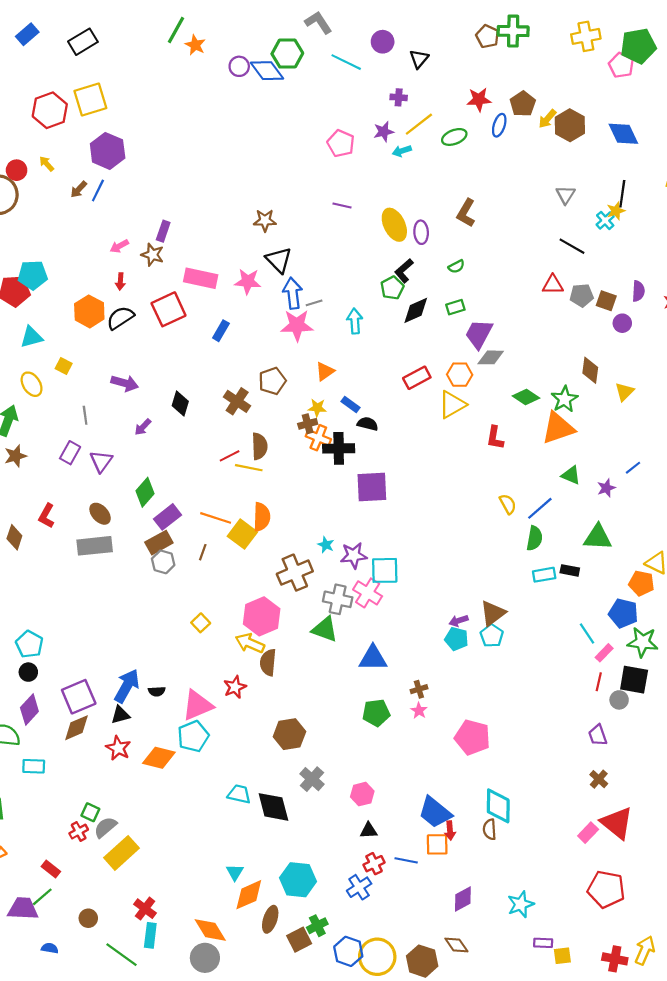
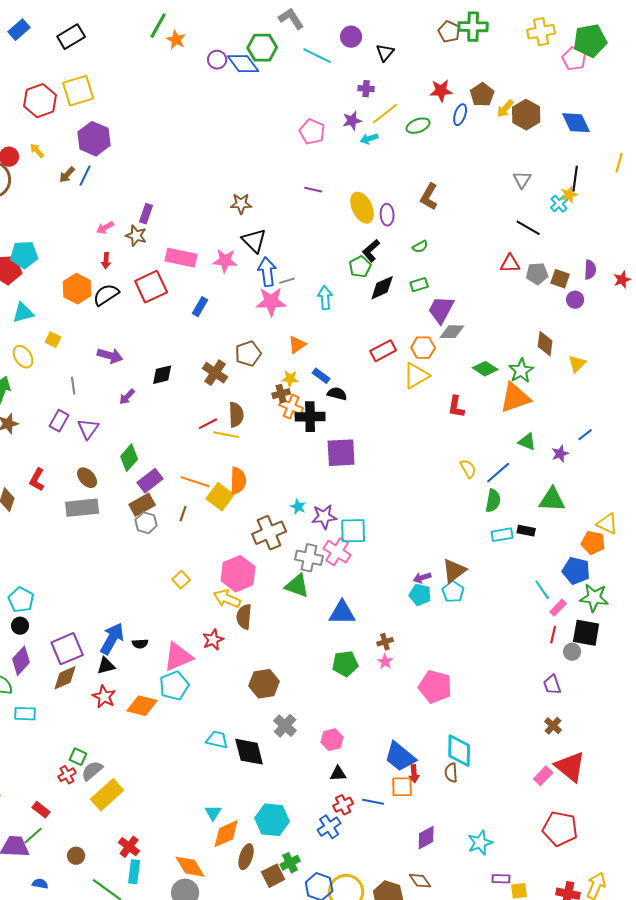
black diamond: (180, 403) -> (162, 375), turned 60

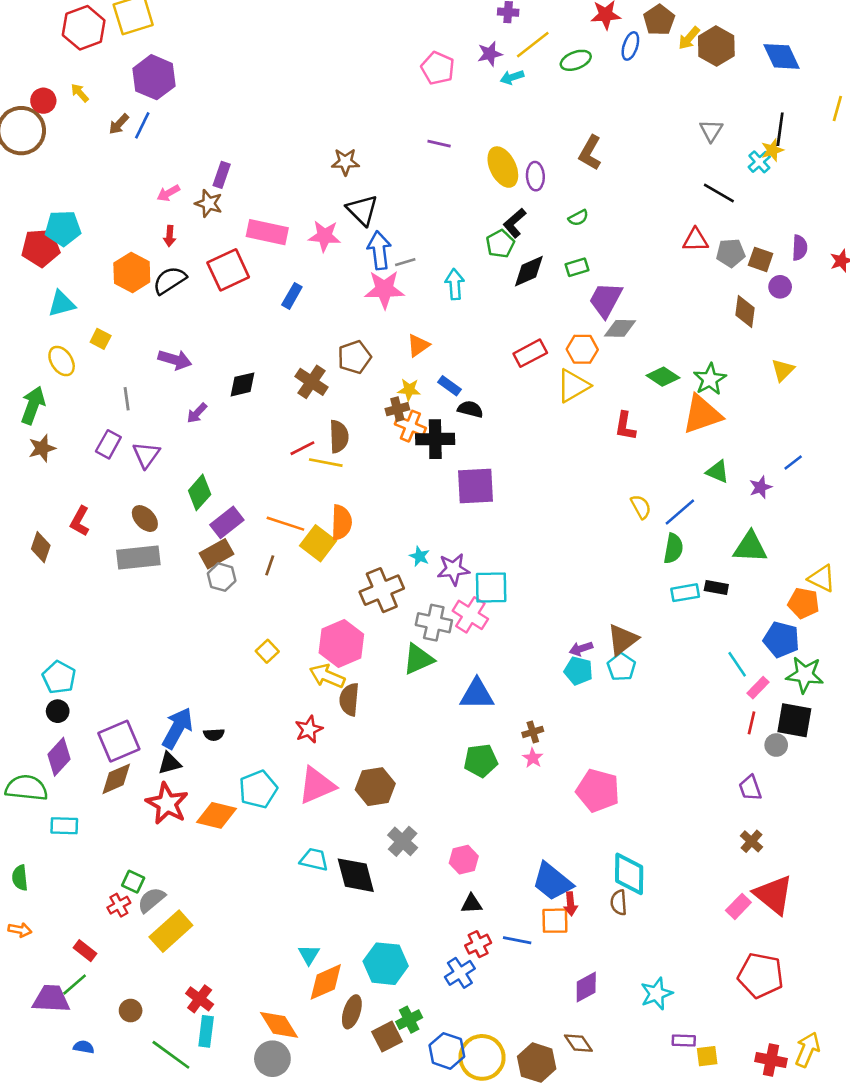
brown diamond: (545, 344) -> (745, 312), moved
green triangle: (297, 586) -> (418, 659), turned -44
pink triangle: (178, 657) -> (317, 785), moved
red star: (104, 697) -> (167, 804), size x1.4

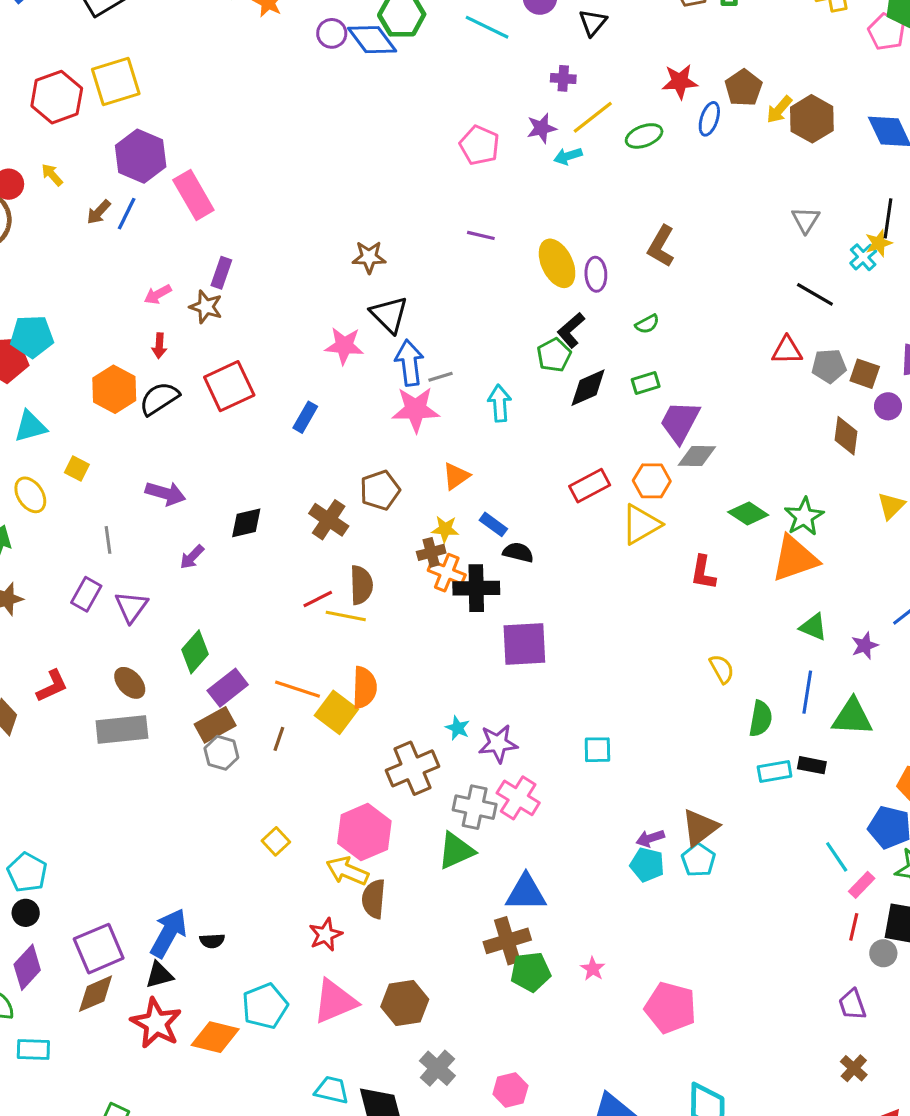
pink rectangle: (267, 232) -> (193, 195), moved, turned 48
blue line: (680, 512) -> (807, 692), moved, turned -40
red L-shape: (80, 521) -> (52, 686), turned -144
cyan square: (491, 587) -> (597, 750), moved, size x0.7
brown cross: (533, 732) -> (507, 941), moved, size x1.8

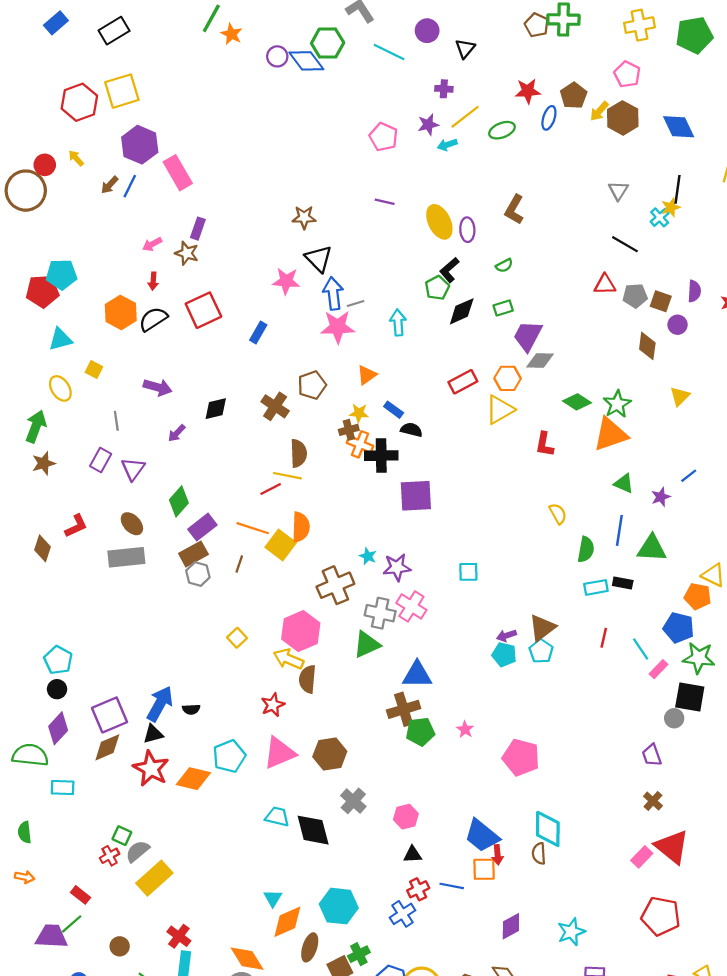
pink pentagon: (886, 32) -> (627, 74), moved
red line: (318, 599) -> (271, 489), moved
red line: (854, 927) -> (604, 638), moved

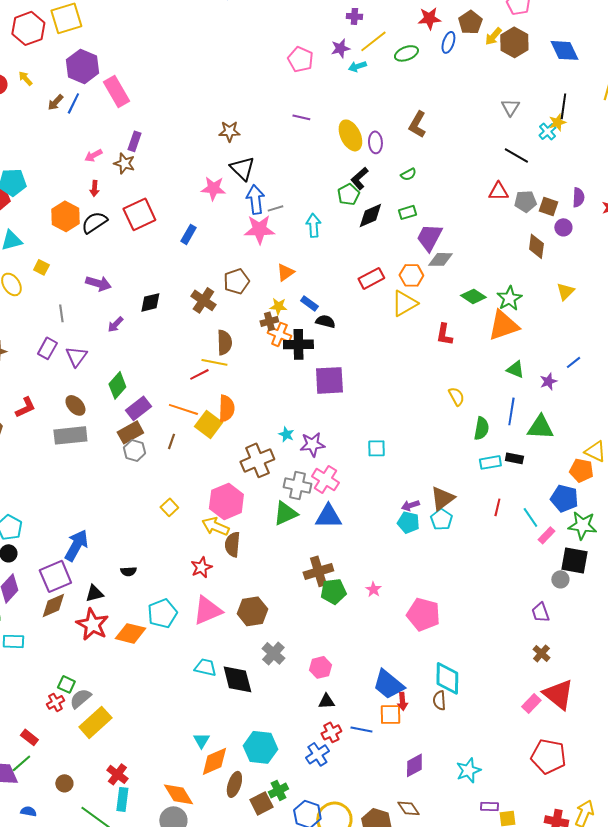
blue triangle: (417, 675) -> (328, 516), moved
blue arrow: (160, 704) -> (76, 545), moved

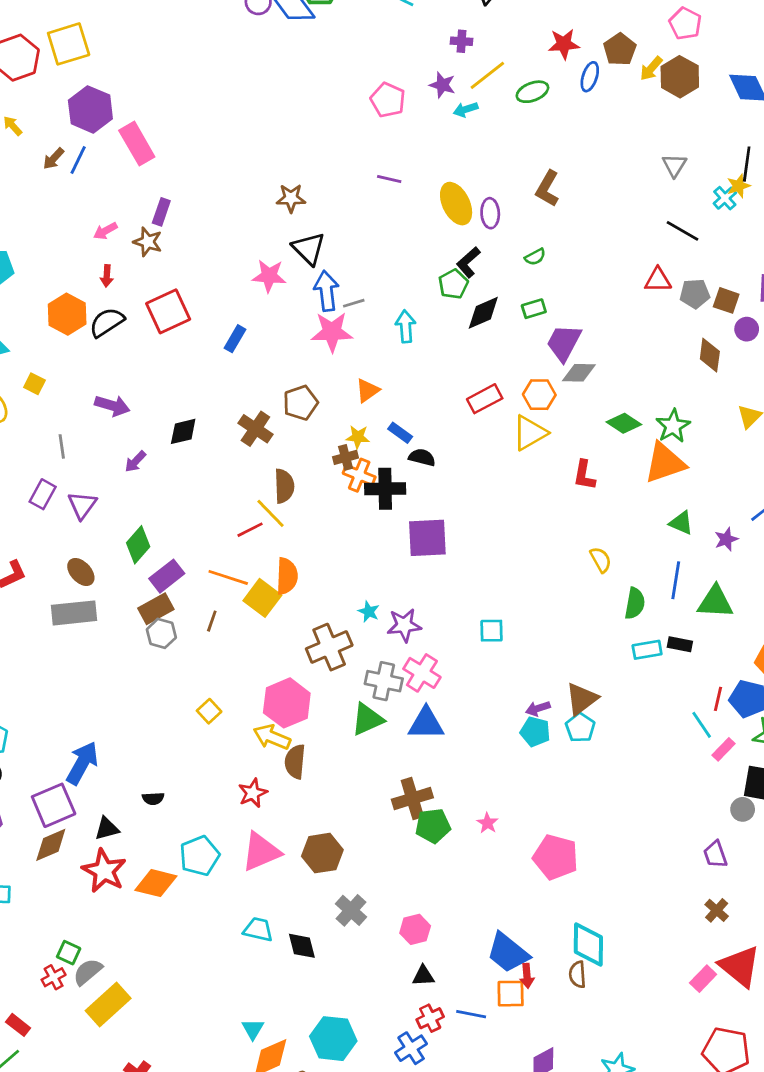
purple star: (340, 48) -> (442, 85), turned 30
yellow line: (214, 362) -> (270, 513), turned 35
red line: (497, 507) -> (718, 699), moved
black diamond: (237, 679) -> (302, 946), size x0.7

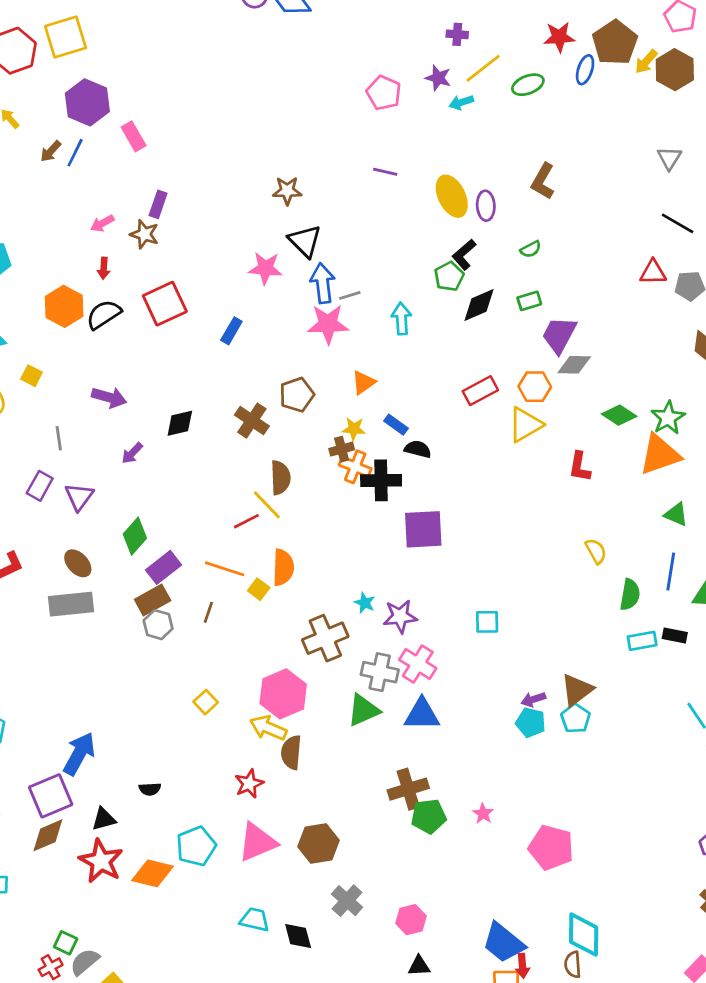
brown pentagon: (620, 49) -> (615, 43), size x1.4
pink rectangle: (137, 144) -> (134, 136), size x0.7
yellow square: (262, 598) -> (259, 589), size x0.6

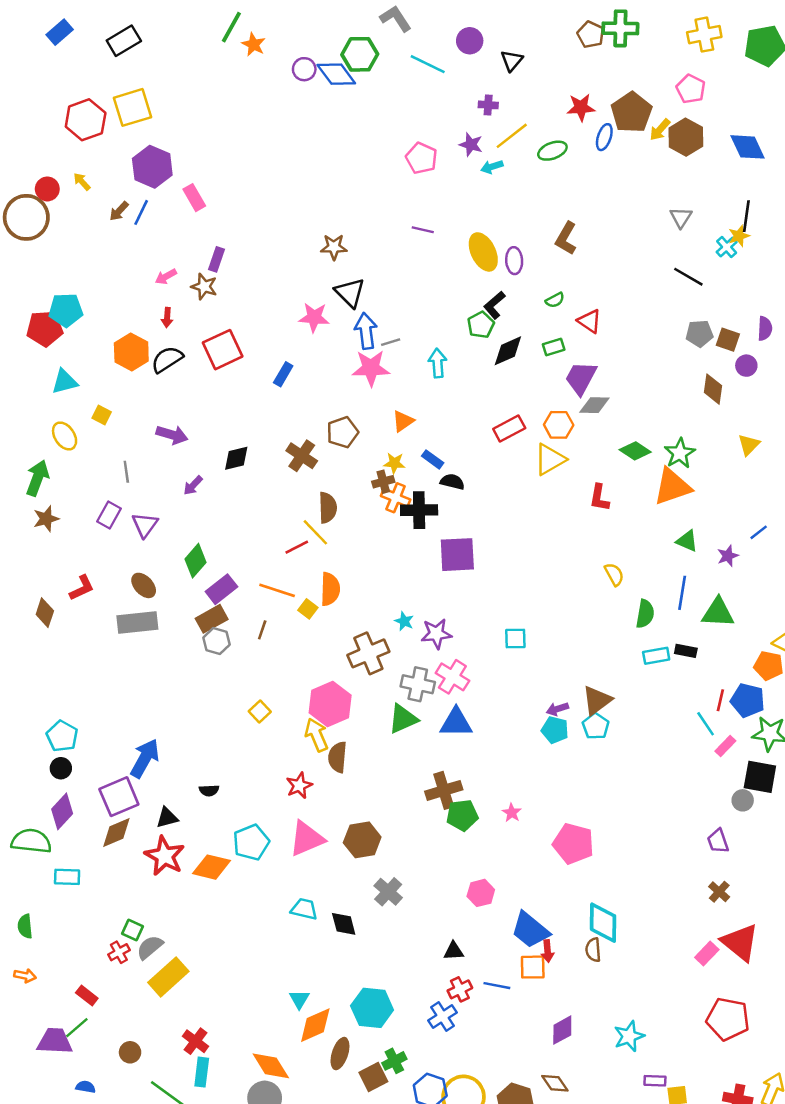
red triangle: (653, 272) -> (589, 321), moved, turned 35
yellow arrow: (268, 728) -> (317, 735), turned 44
pink hexagon: (411, 920) -> (481, 893), moved

